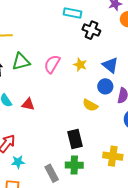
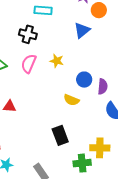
black cross: (91, 30) -> (28, 34), moved
blue triangle: (110, 65) -> (82, 30), moved, turned 48
green cross: (74, 165) -> (82, 163), moved

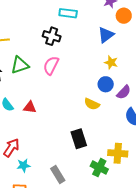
yellow star: (57, 61) -> (111, 62), moved
purple semicircle: (103, 87) -> (124, 92), turned 35
green cross: (82, 163) -> (99, 168), turned 30

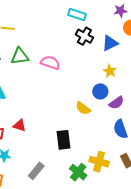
black cross: (52, 36) -> (84, 36), moved
pink semicircle: (51, 65) -> (50, 63), turned 72
red triangle: (30, 107) -> (20, 126), moved
gray rectangle: (58, 174) -> (36, 171), turned 60

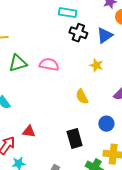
yellow star: (110, 71) -> (96, 65), moved
blue circle: (100, 91) -> (106, 124), moved
yellow semicircle: (83, 108) -> (82, 97), moved, turned 35

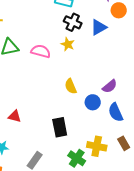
yellow star: (96, 65) -> (68, 44), moved
blue circle: (106, 124) -> (93, 102), moved

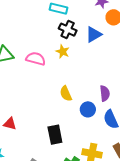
purple semicircle: (110, 86) -> (105, 93), turned -56

